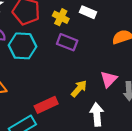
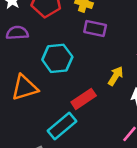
cyan hexagon: (22, 46) -> (57, 58), moved

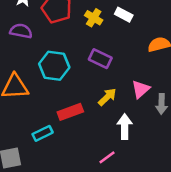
purple rectangle: (95, 29) -> (100, 59), moved
cyan rectangle: (62, 126) -> (43, 133), size x0.7

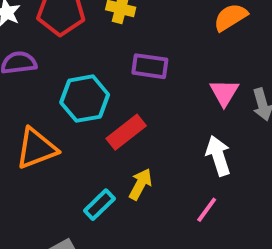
yellow arrow: (107, 97) -> (140, 184), moved
red rectangle: (70, 112) -> (126, 132), moved

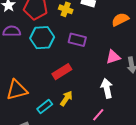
pink triangle: (224, 93) -> (113, 57), turned 35
cyan hexagon: (85, 99) -> (42, 38), moved
orange triangle: (36, 148) -> (17, 90), moved

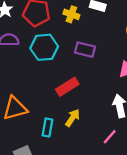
cyan rectangle: (45, 107) -> (47, 127), turned -42

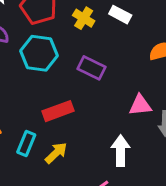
cyan rectangle: (47, 127) -> (26, 144), moved

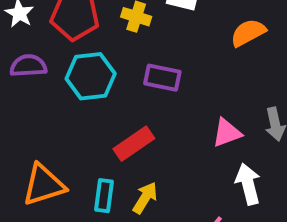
pink triangle: (140, 105) -> (227, 133), moved
white arrow: (121, 151) -> (248, 184), moved

